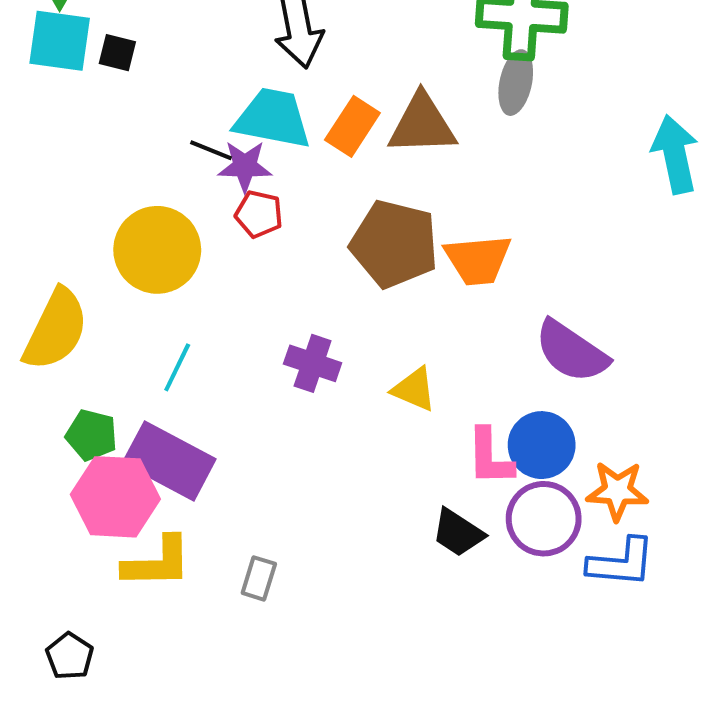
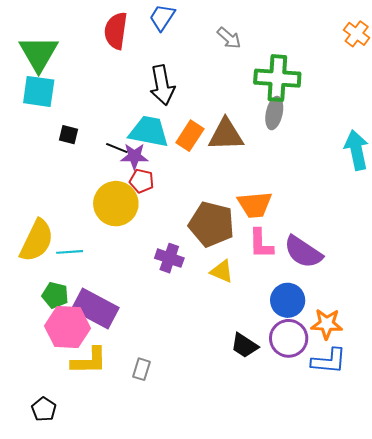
black square: (117, 53) -> (69, 135), moved
brown pentagon: (394, 244) -> (212, 224), moved
yellow circle: (157, 250) -> (116, 204), moved
cyan line: (177, 367) -> (70, 252), moved, turned 60
pink L-shape: (490, 457) -> (261, 244), moved

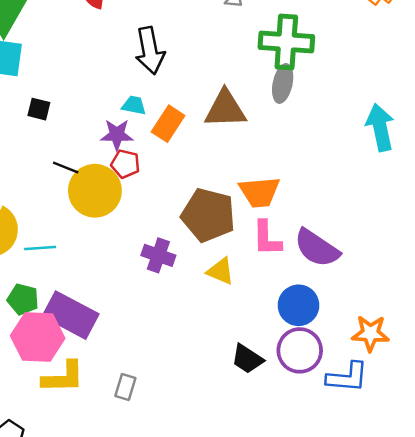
cyan trapezoid: (149, 132) -> (134, 105), size x0.5
orange rectangle: (190, 136) -> (168, 124), moved
black line: (117, 148) -> (66, 168), moved
orange star: (327, 324) -> (370, 333), moved

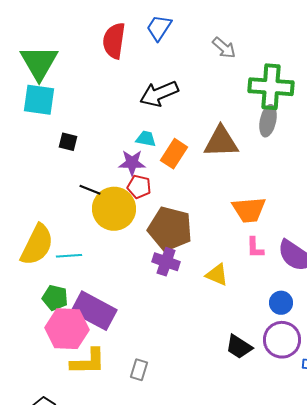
black arrow: (150, 51) -> (159, 94), turned 78
brown pentagon: (208, 215) -> (170, 229), moved
pink L-shape: (267, 238) -> (255, 248), size x0.7
blue circle: (298, 305) -> (281, 303), size x0.7

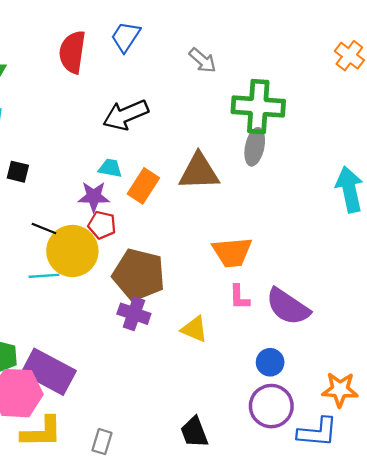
cyan line: (69, 256) -> (44, 276), moved
black trapezoid: (239, 347) -> (194, 432), moved, turned 36

